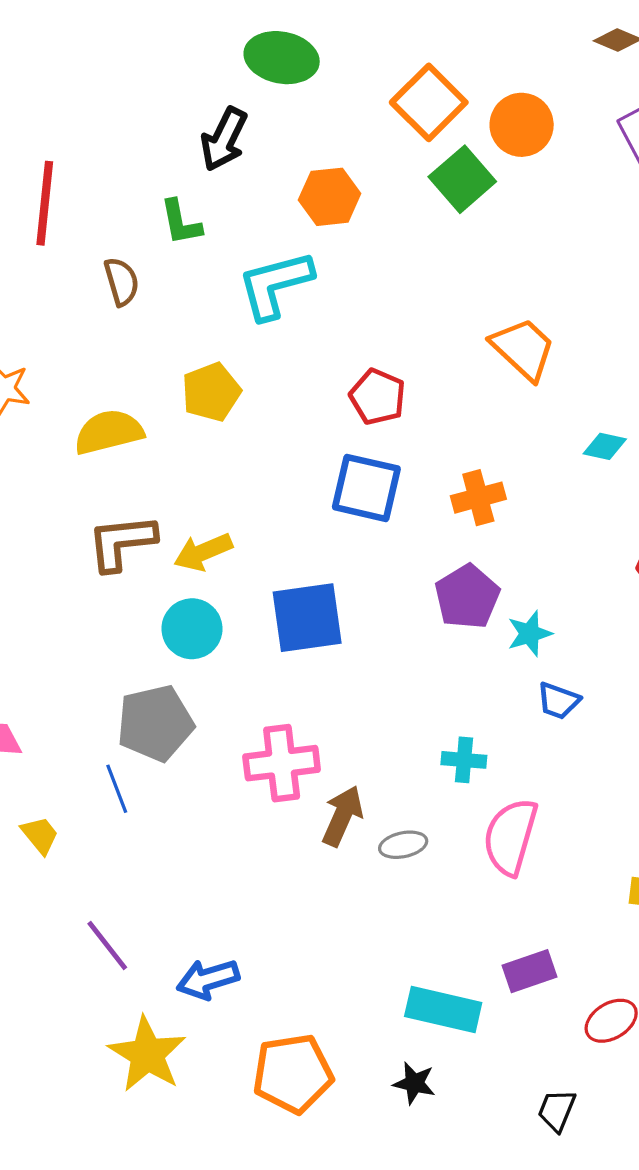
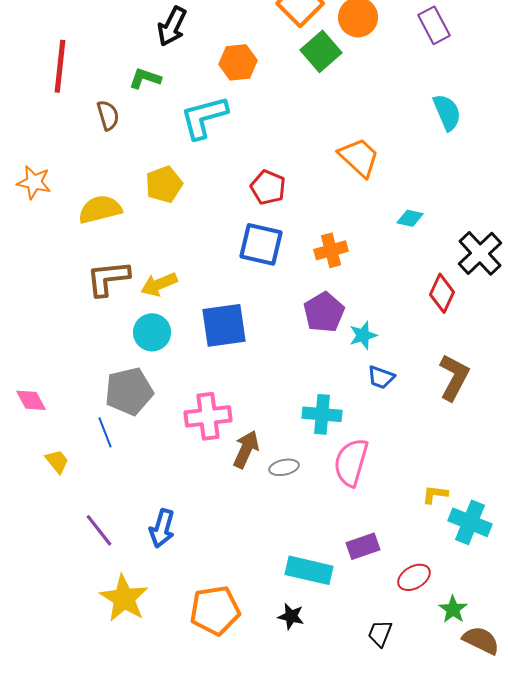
green L-shape: (181, 222) -> (145, 78), turned 120
cyan cross: (464, 760) -> (322, 414), size x1.4
blue arrow: (208, 979) -> (162, 528), moved, turned -57

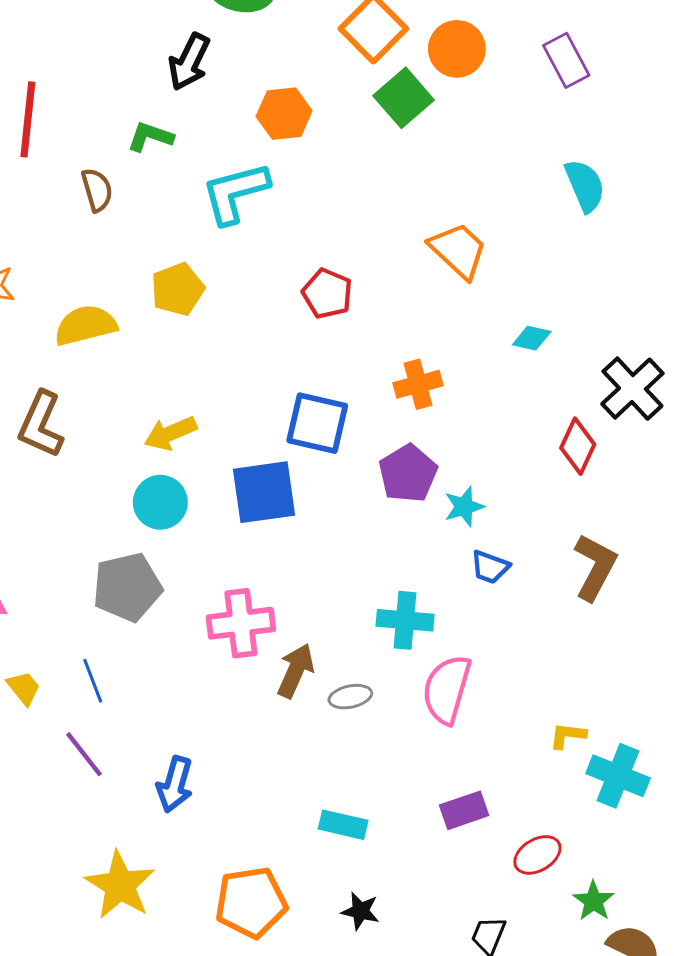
blue square: (261, 244) -> (317, 423), moved
brown L-shape: (108, 278) -> (41, 425), moved, turned -60
blue line: (105, 432) -> (93, 681), moved
purple line: (99, 530) -> (84, 754), moved
cyan rectangle: (309, 570) -> (343, 825), moved, size x0.7

